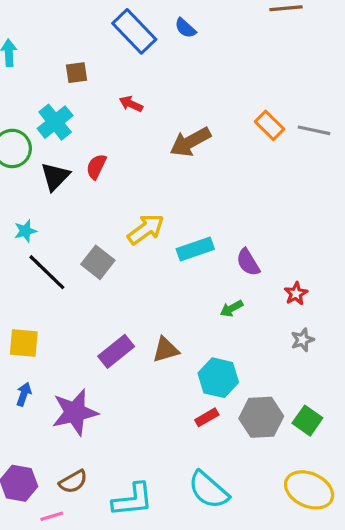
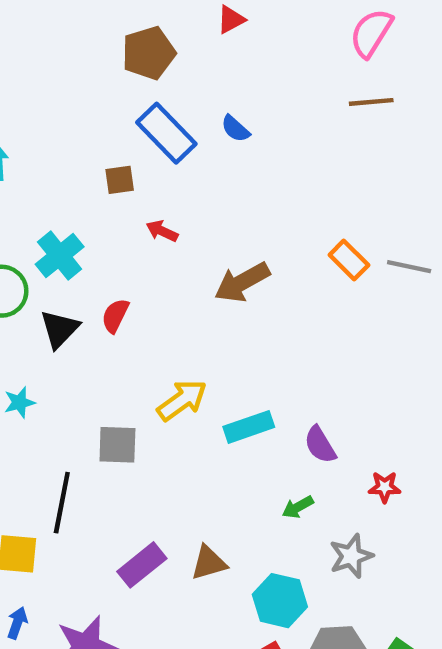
brown square: (77, 73) -> (120, 180), moved
gray square: (98, 262) -> (117, 445), turned -36
black line: (47, 272) -> (62, 503), moved, turned 57
red star: (296, 294) -> (385, 487), turned 30
gray star: (302, 340) -> (351, 556), moved, size x1.4

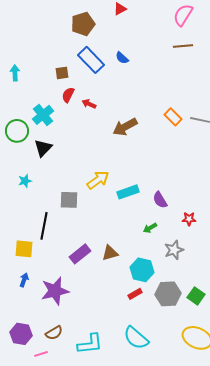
brown square: (120, 180) -> (62, 73), moved
red semicircle: (115, 316) -> (68, 95), moved

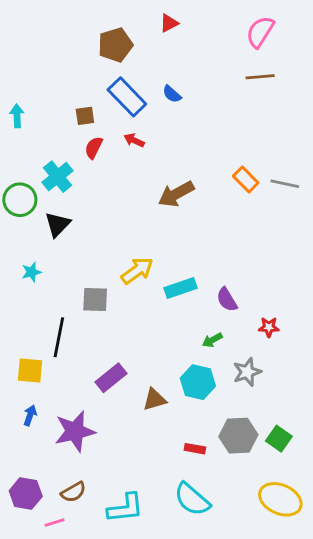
red arrow: (89, 104) -> (134, 140), moved
brown triangle: (110, 253) -> (154, 399), moved
cyan hexagon: (142, 270) -> (198, 382), moved
red rectangle: (135, 294) -> (195, 449), moved, turned 40

